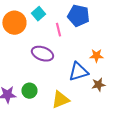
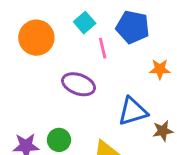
cyan square: (38, 14) -> (85, 23), moved
orange star: (96, 56) -> (160, 69), moved

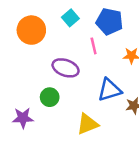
pink line: (103, 48) -> (94, 46), moved
green circle: (59, 140) -> (50, 97), moved

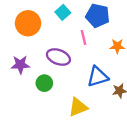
purple star: (23, 118) -> (20, 65), moved

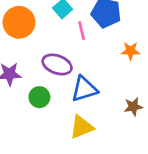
pink line: (84, 37) -> (82, 30), moved
blue triangle: (98, 77) -> (84, 89), moved

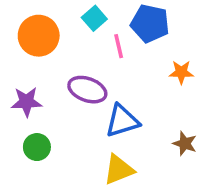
green circle: (39, 97) -> (37, 147), moved
brown star: (133, 107) -> (185, 144), turned 30

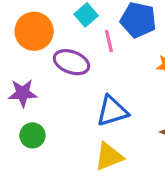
purple ellipse: (87, 90) -> (71, 62), moved

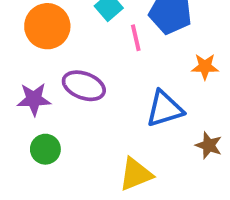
purple ellipse: (71, 62) -> (84, 86), moved
blue triangle: (112, 111) -> (165, 109), moved

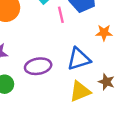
purple ellipse: (84, 86) -> (38, 66), moved, turned -30
yellow triangle: (136, 174) -> (80, 91), moved

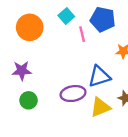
purple ellipse: (38, 66) -> (73, 94), moved

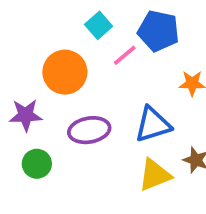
orange circle: (30, 27) -> (65, 72), moved
pink line: (82, 34) -> (125, 55), turned 63
purple ellipse: (73, 94) -> (89, 130), moved

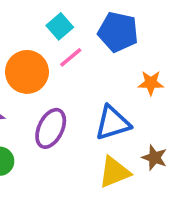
pink line: (125, 55) -> (71, 57), moved
purple ellipse: (89, 130) -> (51, 128), turned -54

